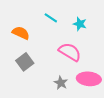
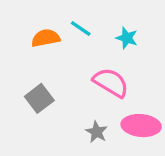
orange semicircle: (21, 33) -> (46, 38), moved, turned -36

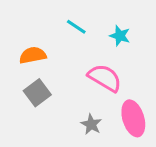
orange semicircle: (46, 38) -> (33, 55), moved
pink ellipse: (141, 126) -> (133, 118), turned 68

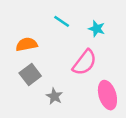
pink semicircle: (105, 78) -> (85, 62), turned 96
gray star: (91, 124) -> (54, 96), moved

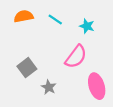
orange semicircle: (27, 44) -> (24, 16), moved

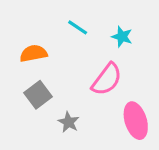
orange semicircle: (24, 16) -> (33, 53), moved

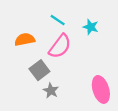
pink semicircle: (107, 79) -> (60, 46), moved
gray square: (38, 95) -> (39, 70), moved

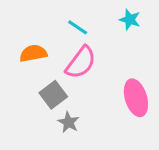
cyan star: (91, 27) -> (130, 20), moved
pink ellipse: (101, 89) -> (136, 98), moved

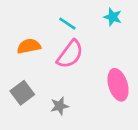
gray square: (53, 95) -> (22, 93), moved
gray star: (69, 122) -> (59, 106), turned 30

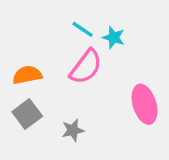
cyan star: (113, 17) -> (114, 37), moved
orange semicircle: (29, 46) -> (27, 75), moved

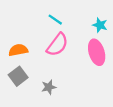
cyan star: (114, 37) -> (100, 25), moved
pink ellipse: (145, 104) -> (97, 52), moved

